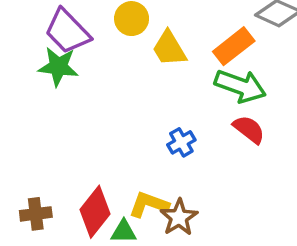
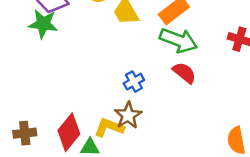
brown star: (179, 217) -> (128, 115), moved

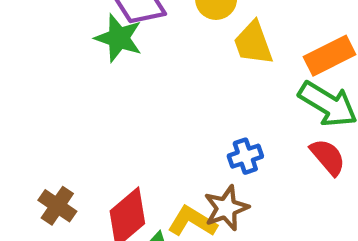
brown cross: (25, 133) -> (57, 206), turned 30

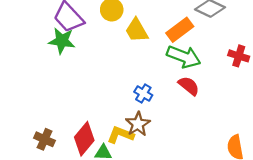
blue cross: (245, 156) -> (143, 93), turned -30

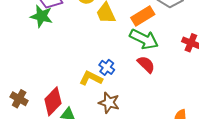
brown star: (138, 124) -> (109, 103), moved, turned -30
yellow L-shape: (120, 135) -> (91, 78), moved

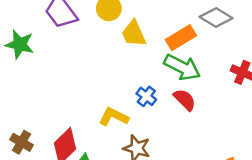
green star: (41, 16) -> (20, 44), moved
blue cross: (107, 67) -> (146, 96), moved

